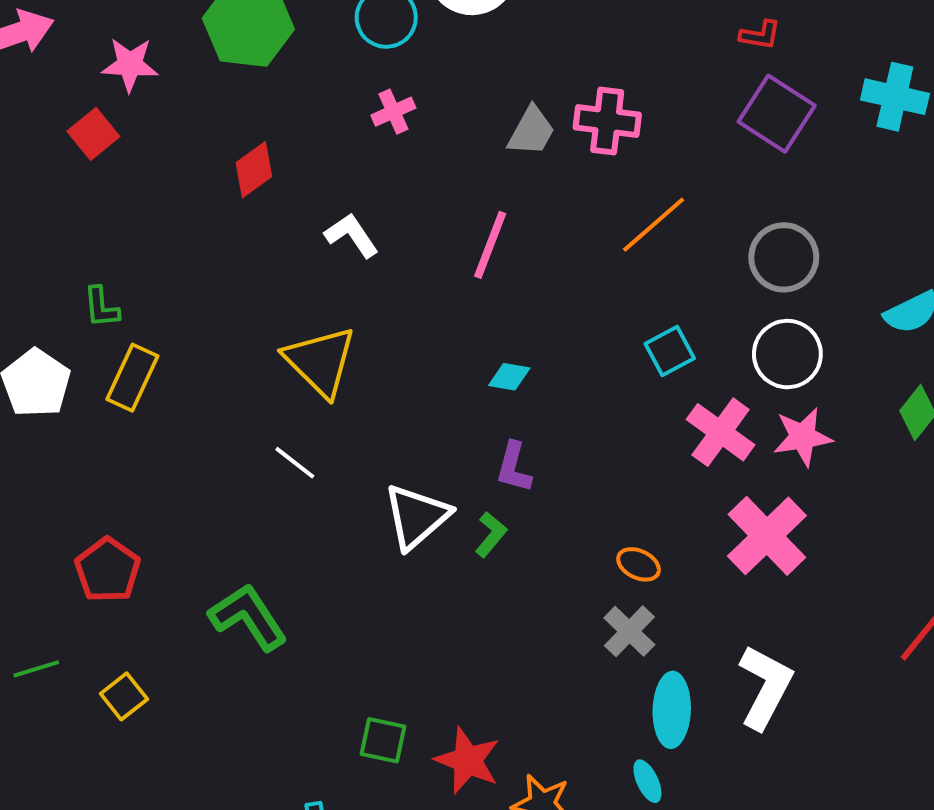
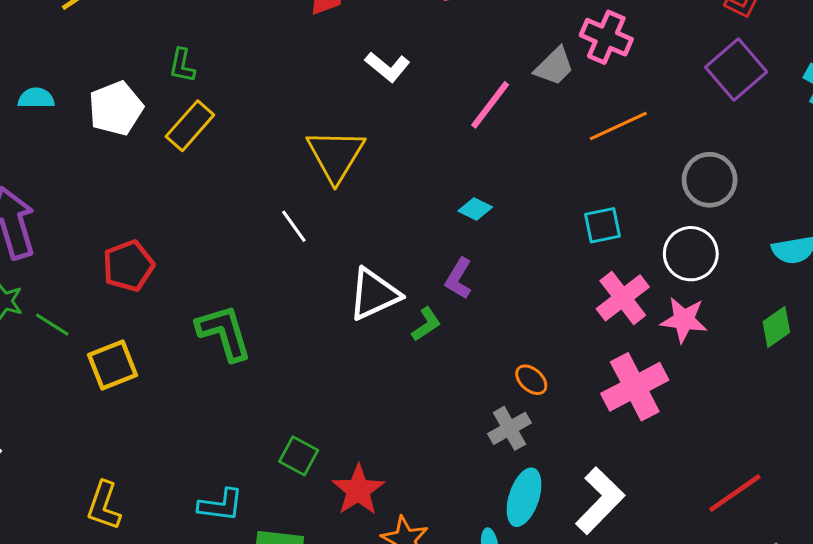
gray trapezoid: (531, 131) -> (554, 66), moved
white L-shape: (352, 235) -> (388, 67), turned 147
green line: (36, 669) -> (52, 325), turned 33
yellow square: (124, 696) -> (112, 365), size x1.4

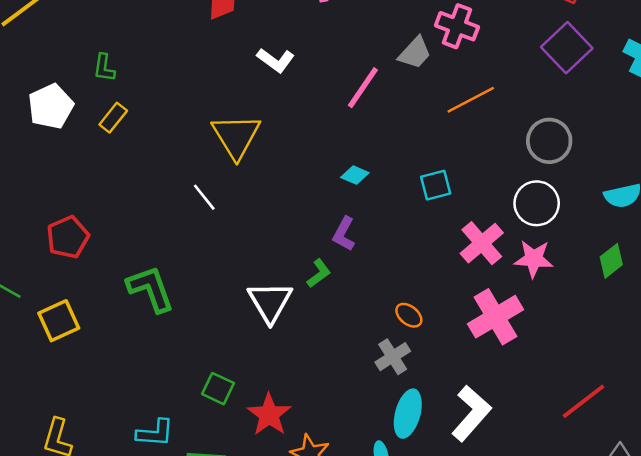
yellow rectangle: (190, 126) -> (113, 118), size x0.7
cyan square: (602, 225) -> (436, 185), moved
white triangle: (374, 294) -> (270, 302), moved, turned -33

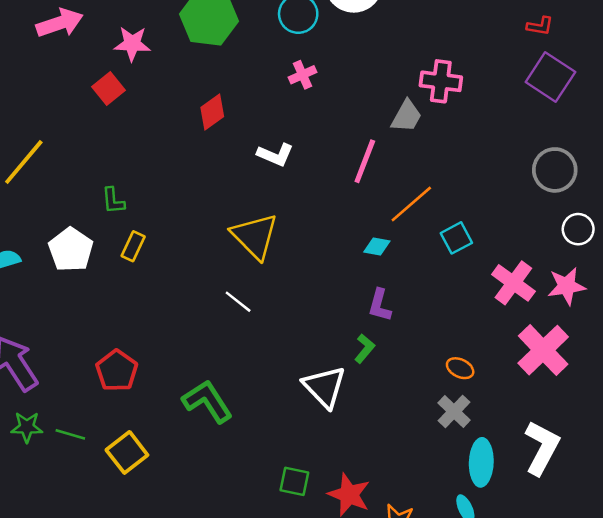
orange line: (471, 100) -> (411, 204), moved
white circle: (537, 203) -> (578, 229), moved, size x0.7

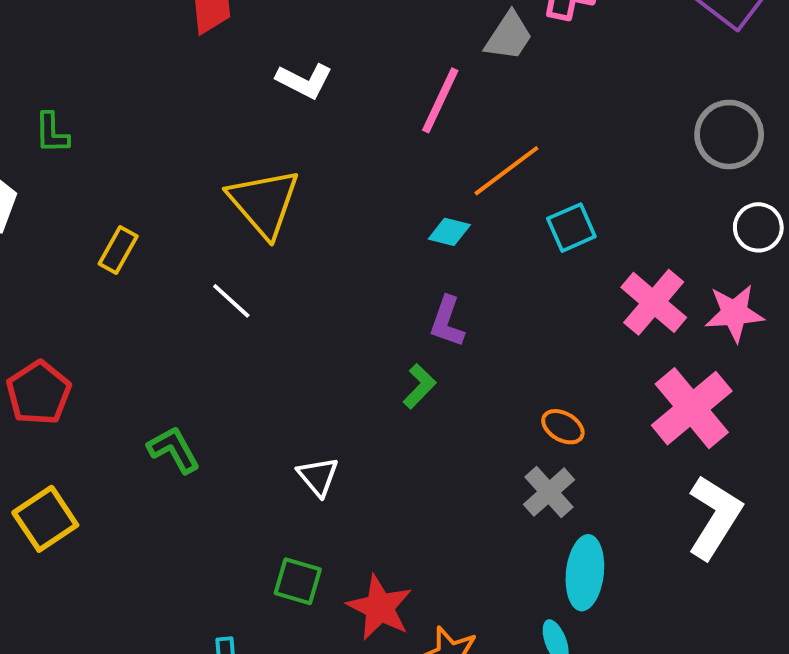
yellow rectangle: (133, 246) -> (118, 250), moved
white triangle: (324, 387) -> (318, 476), moved, size x0.6
green L-shape: (207, 401) -> (174, 450), size x0.7
white L-shape: (542, 448) -> (715, 517), moved

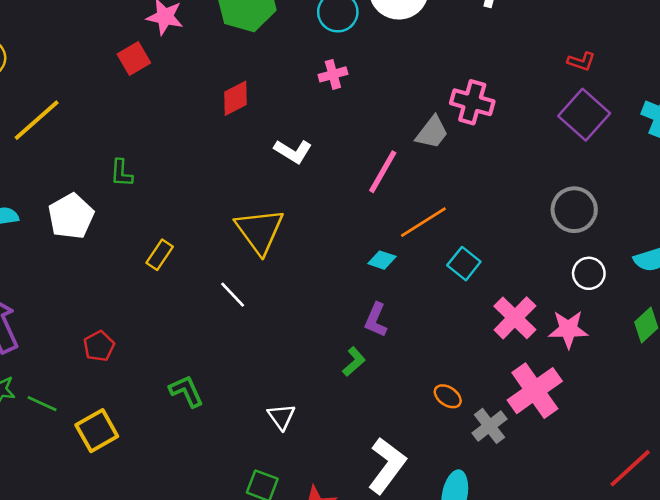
cyan square: (571, 228) -> (464, 264), turned -32
red pentagon: (39, 393) -> (99, 346), size x0.7
gray cross: (549, 492) -> (489, 426), moved
white L-shape: (715, 517) -> (387, 466), moved

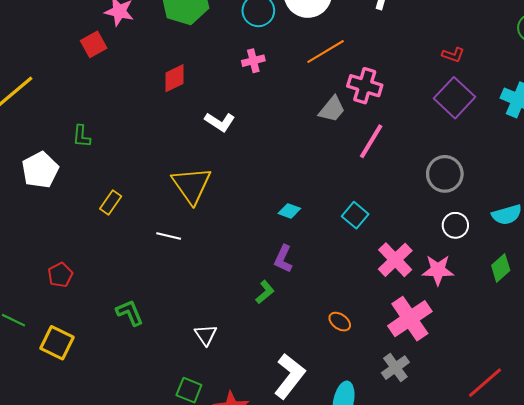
pink line: (383, 172) -> (371, 141), moved
orange line: (423, 222) -> (326, 52), moved
white line: (233, 295) -> (169, 236), turned -35
gray cross: (489, 426) -> (395, 368), moved
yellow square: (97, 431) -> (57, 343), turned -36

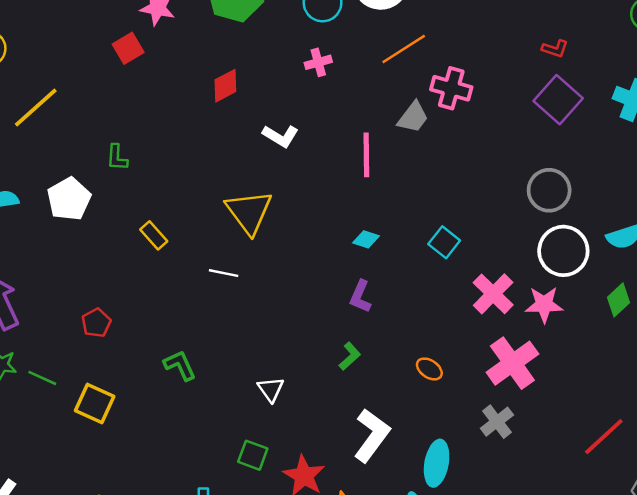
pink line: (371, 141) -> (366, 155), moved, turned -30
yellow rectangle: (111, 203) -> (154, 235), turned -75
white circle: (455, 225) -> (563, 251), size x1.6
green L-shape: (265, 292) -> (350, 356), moved

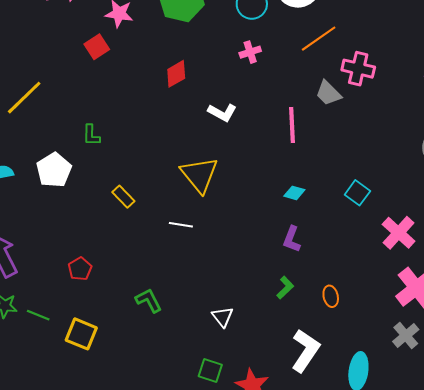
gray trapezoid: (413, 117) -> (328, 93), turned 100
orange ellipse: (429, 369) -> (331, 296), moved, turned 45

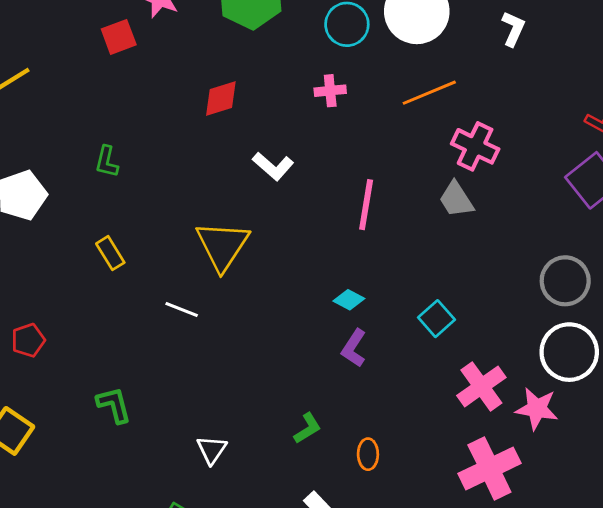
gray trapezoid: (328, 93) -> (456, 199), moved
green L-shape: (91, 135) -> (107, 162), moved
purple L-shape: (292, 239) -> (354, 348), moved

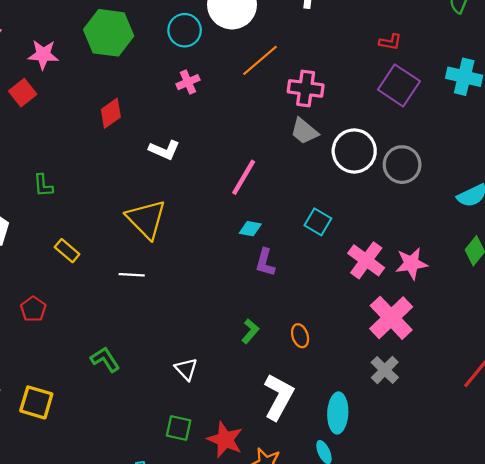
pink line: (366, 205) -> (244, 177), moved, turned 39
red pentagon: (28, 340) -> (33, 309), moved
white circle: (569, 352) -> (354, 151), moved

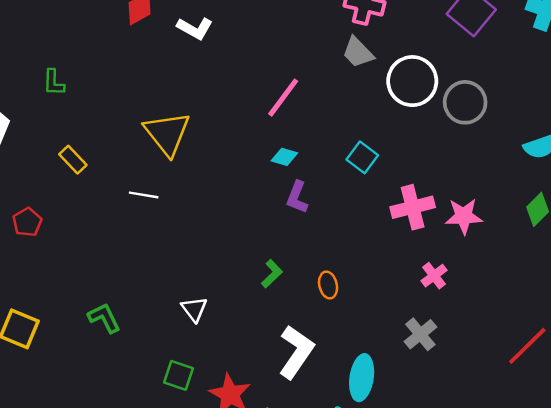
white L-shape: (164, 150) -> (195, 28), moved
pink cross: (366, 260) -> (413, 207), turned 33
pink cross: (391, 318) -> (434, 276), size x0.5
green L-shape: (105, 359) -> (104, 318), moved

